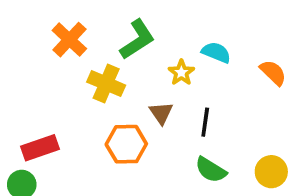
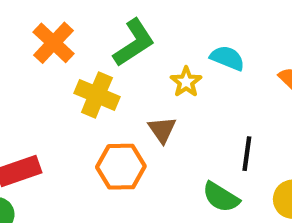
black line: (205, 122) -> (247, 154), moved

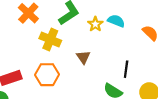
yellow star: (186, 82) -> (95, 24), moved
orange hexagon: (121, 167) -> (47, 75), moved

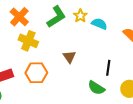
yellow star: (95, 24) -> (80, 16), moved
yellow cross: (50, 40) -> (28, 41), moved

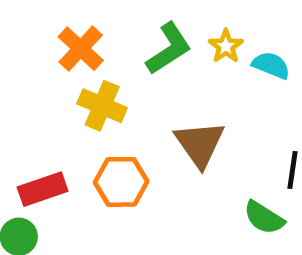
brown triangle: (69, 57) -> (200, 144), size x1.6

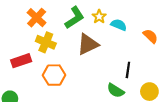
brown triangle: (200, 144) -> (88, 44), moved, turned 40
red rectangle: (43, 189) -> (21, 61), moved

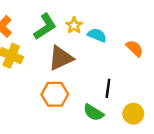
orange hexagon: (54, 75) -> (55, 94), moved

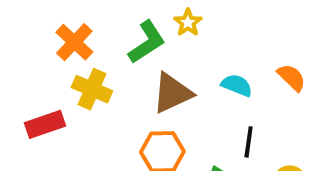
yellow star: (74, 25) -> (188, 23), moved
cyan semicircle: (97, 35) -> (237, 85), moved

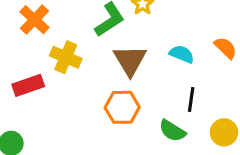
orange cross: (74, 42) -> (34, 20), moved
brown triangle: (172, 93) -> (130, 60), turned -36

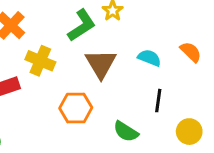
orange hexagon: (122, 107) -> (76, 108), moved
green semicircle: (172, 131) -> (126, 132), moved

